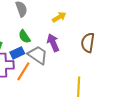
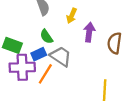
yellow arrow: (59, 17) -> (72, 16), moved, turned 144
purple arrow: (53, 43) -> (89, 32), moved, turned 30

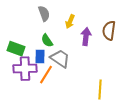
brown semicircle: (114, 43) -> (109, 31), moved
blue rectangle: (39, 54) -> (40, 57), turned -64

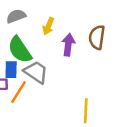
gray semicircle: (44, 14) -> (16, 16), turned -91
green semicircle: (47, 41) -> (20, 50), size x1.6

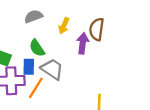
brown semicircle: (97, 37) -> (97, 29), moved
green semicircle: (20, 50) -> (37, 48), size x0.7

